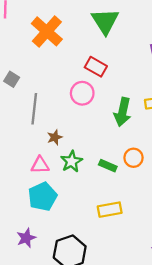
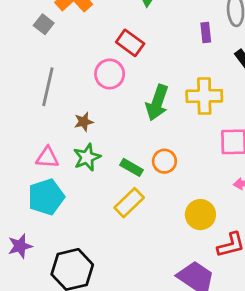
gray square: (12, 79) -> (44, 24), moved
brown star: (55, 137) -> (84, 122), moved
yellow rectangle: (110, 210) -> (129, 203), moved, turned -40

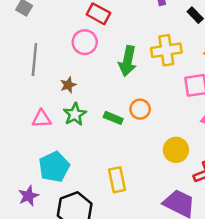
cyan pentagon: (46, 197) -> (54, 167), moved
yellow rectangle: (129, 203) -> (117, 180), moved, turned -50

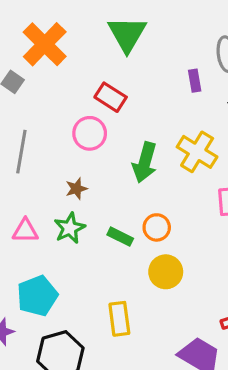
yellow cross: (166, 50) -> (197, 152), turned 36
brown star: (68, 85) -> (76, 189), moved
yellow circle: (176, 150) -> (166, 272), moved

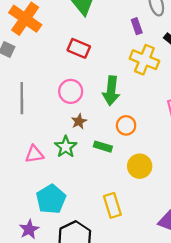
pink circle: (90, 133) -> (71, 91), moved
yellow cross: (197, 152) -> (144, 60), moved
brown star: (76, 189) -> (79, 121), moved
orange circle: (157, 227) -> (126, 125), moved

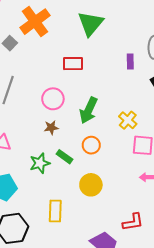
red rectangle: (79, 48) -> (73, 64), turned -42
yellow cross: (144, 60) -> (128, 120), moved, size x0.7
green star: (66, 147) -> (40, 163), moved

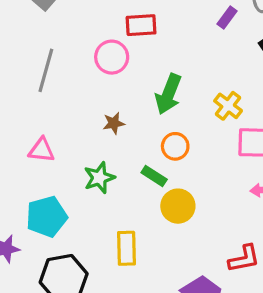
purple rectangle: (130, 62) -> (227, 17), turned 40
pink circle: (53, 99) -> (112, 57), moved
green rectangle: (65, 157) -> (154, 176), moved

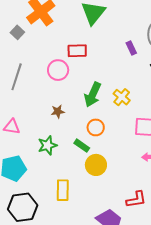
purple rectangle: (227, 17) -> (131, 48), turned -64
yellow cross: (228, 106) -> (122, 97), moved

